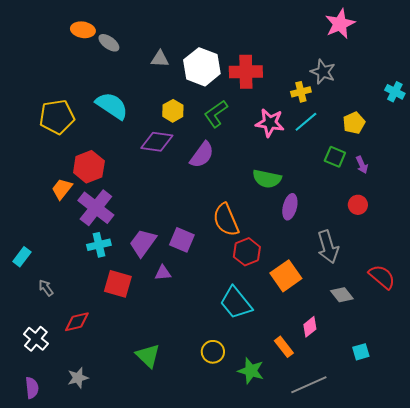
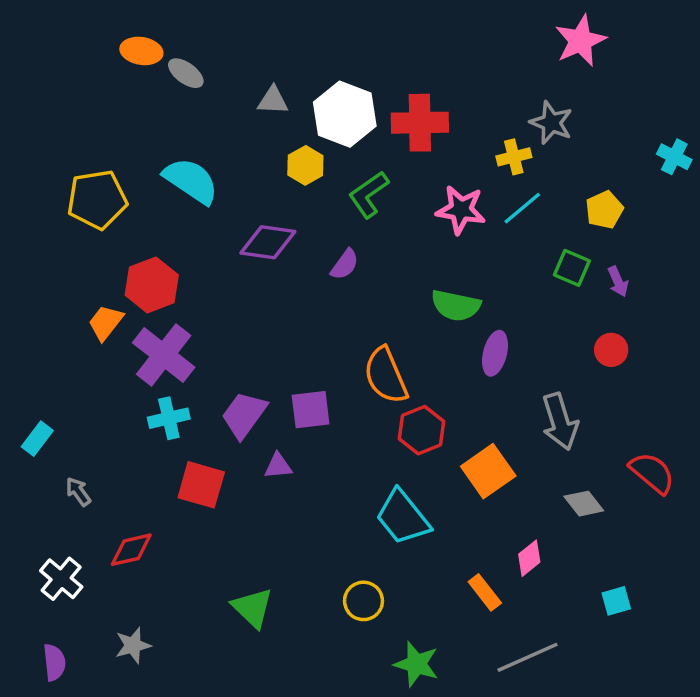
yellow hexagon: (173, 111) -> (305, 165), moved
purple semicircle: (202, 155) -> (345, 264), size x0.7
purple square: (182, 240) -> (311, 410), turned -30
green star: (251, 371) -> (416, 664), moved

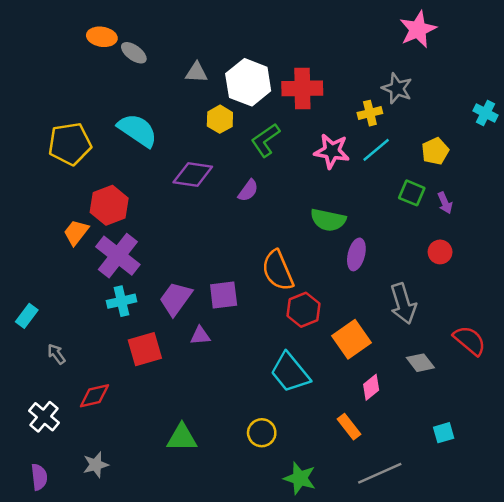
red square: (201, 485) -> (145, 349), turned -32
pink diamond: (529, 558) -> (371, 387), moved
green triangle: (252, 608) -> (182, 438), turned -44

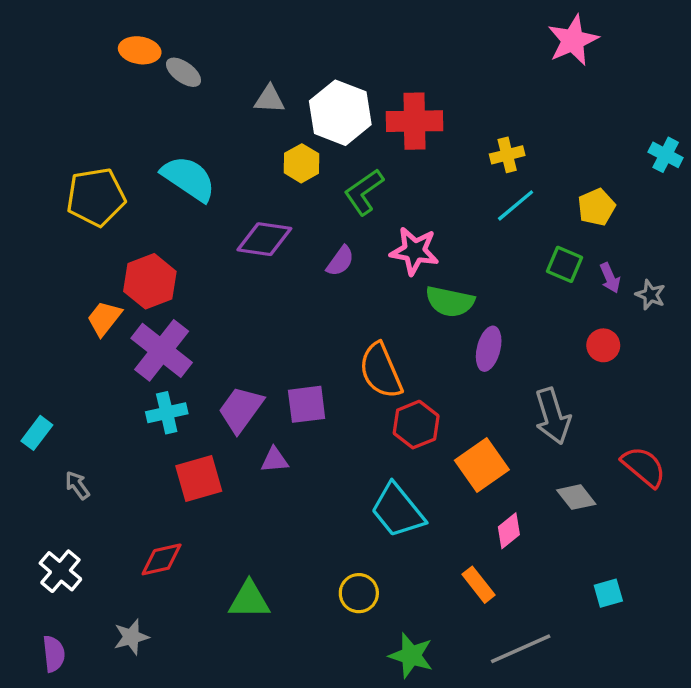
gray star: (397, 88) -> (650, 295), moved, size x0.7
pink star: (332, 151) -> (414, 251), moved
red diamond: (94, 396) -> (162, 559), moved

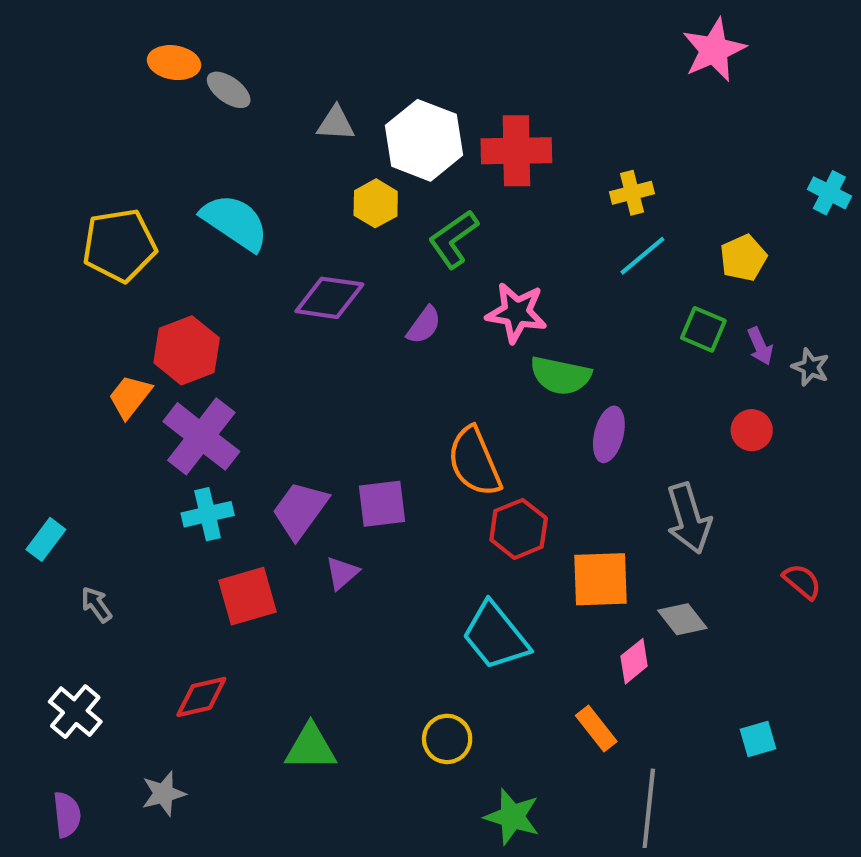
purple triangle: (275, 460) -> (342, 573), turned -36
orange square: (482, 465) -> (600, 579), turned 33
red semicircle: (644, 467) -> (802, 581), size x0.7
gray diamond: (576, 497) -> (682, 619), moved
gray line: (521, 649) -> (649, 808), turned -60

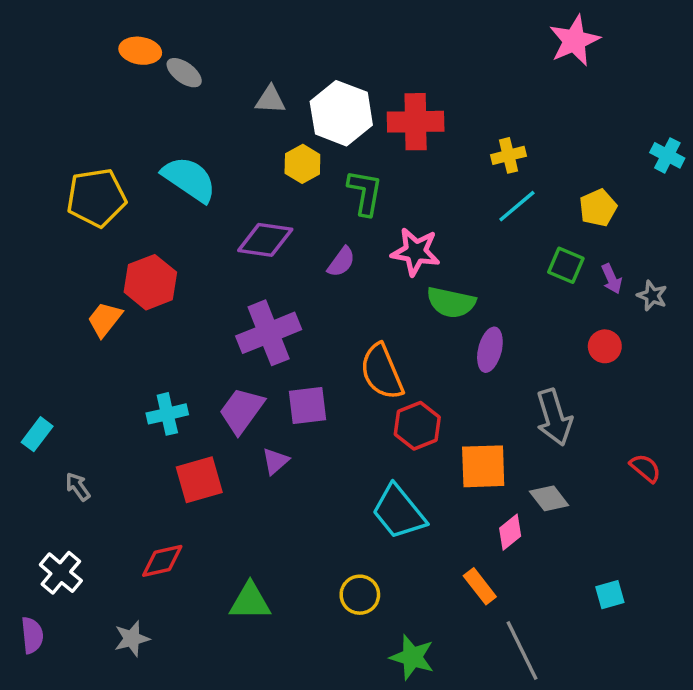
green L-shape: (453, 239) -> (365, 193), turned 135
purple cross: (201, 436) -> (269, 333), moved, turned 30
gray line: (649, 808) -> (522, 650), turned -32
purple semicircle: (67, 815) -> (32, 635), moved

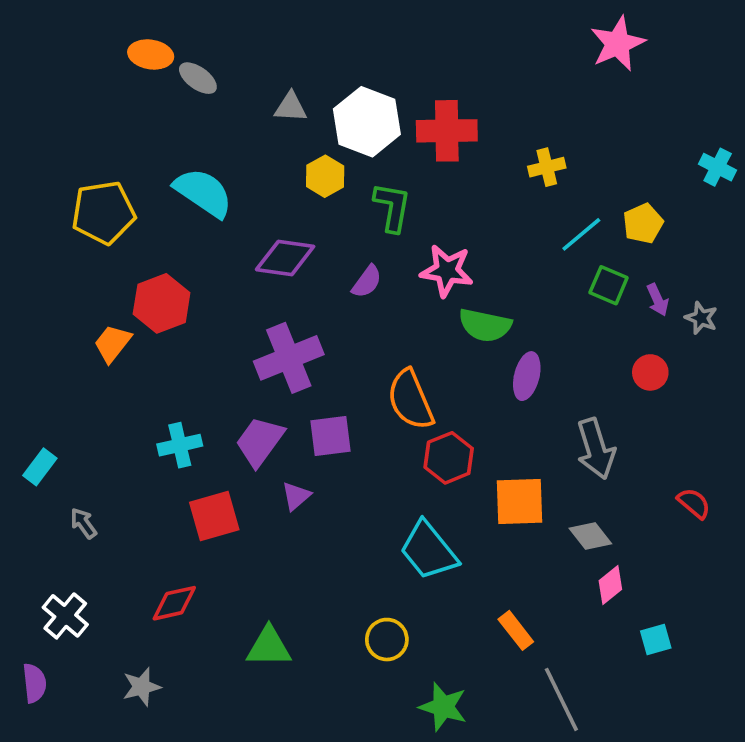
cyan line: (517, 206) -> (581, 234), moved
pink diamond: (510, 532) -> (610, 585), moved

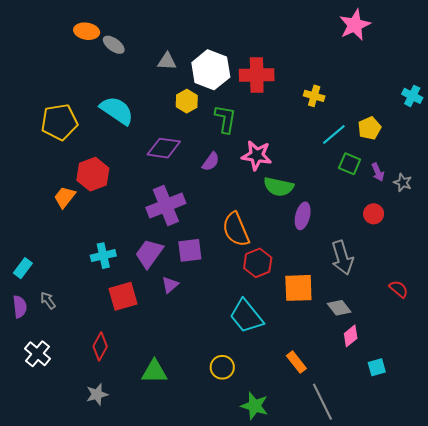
yellow cross: (547, 167) -> (314, 96), turned 30
red diamond: (174, 603) -> (100, 346), turned -48
purple semicircle: (34, 683) -> (20, 307), moved
gray star: (142, 687) -> (97, 394), moved

